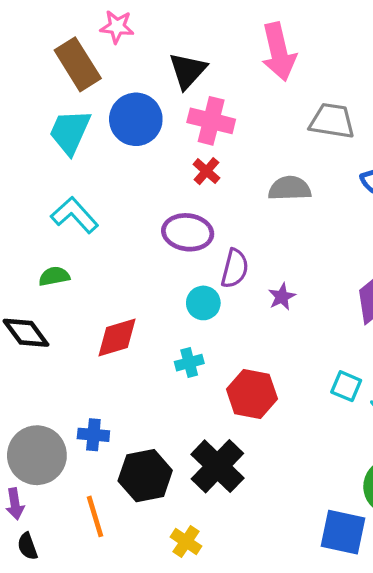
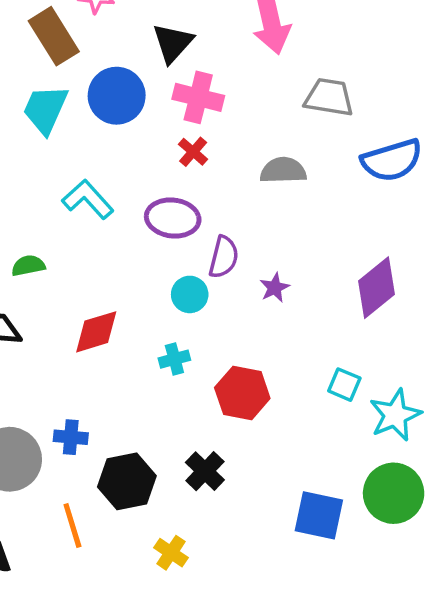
cyan L-shape: (75, 215) -> (88, 199), moved
black cross: (217, 466) -> (205, 471), size x0.7
blue square: (343, 532) -> (319, 515), moved

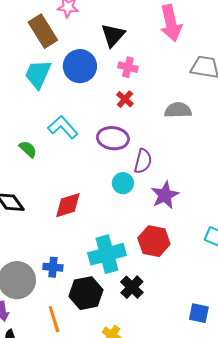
pink cross: (198, 97) -> (128, 67), size x0.7
green semicircle: (28, 266) -> (28, 149), moved, turned 54
purple star: (275, 288) -> (165, 195), moved, size x1.6
cyan cross: (174, 359) -> (107, 254), moved, size x2.0
blue square: (319, 515) -> (199, 313), size x0.7

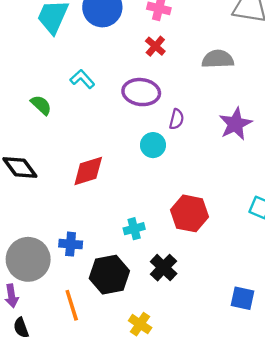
cyan L-shape: (63, 127) -> (82, 79), size x0.7
purple semicircle: (143, 161) -> (177, 119), size x0.7
purple star: (165, 195) -> (235, 124), moved
cyan cross: (107, 254) -> (134, 229), size x0.5

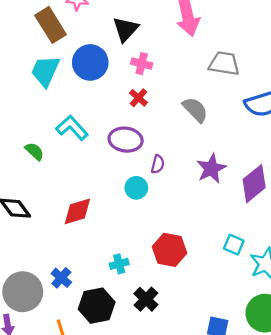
gray semicircle: (218, 59) -> (195, 110), turned 48
cyan L-shape: (82, 79) -> (72, 128), size x1.4
blue cross: (71, 244) -> (61, 278), turned 36

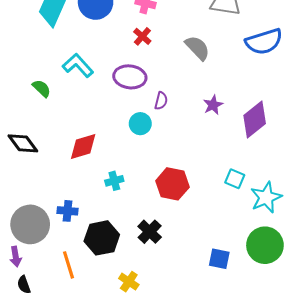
purple star: (211, 169) -> (213, 105), size x0.7
cyan cross: (119, 264) -> (114, 181), moved
blue cross: (61, 278) -> (68, 211), turned -36

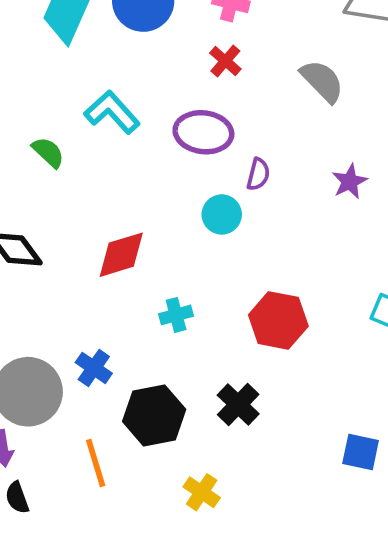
blue cross: (68, 211) -> (94, 368), turned 30

